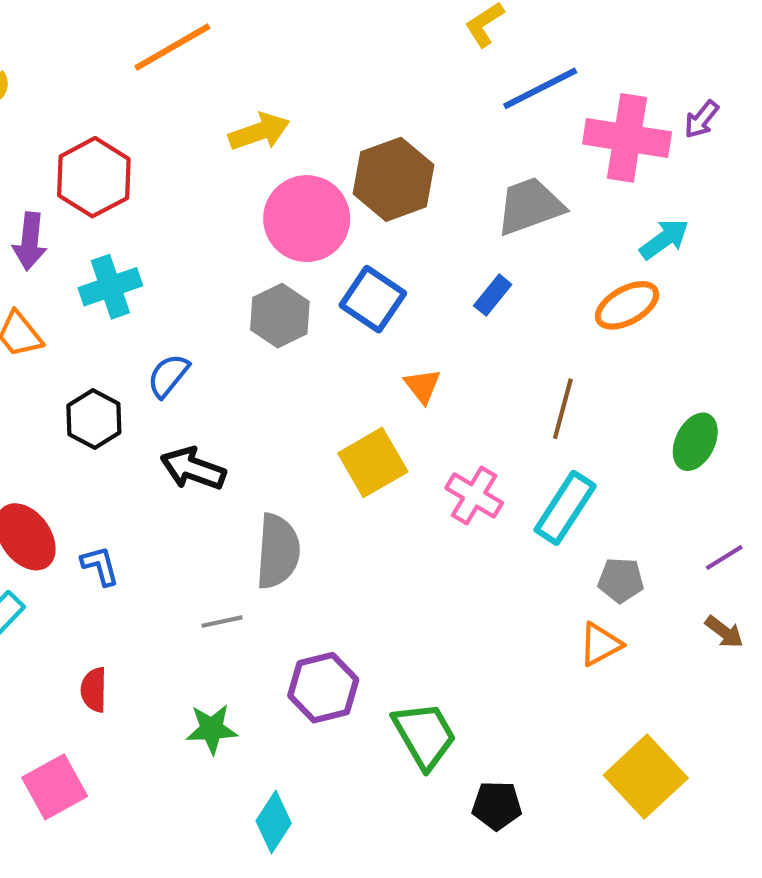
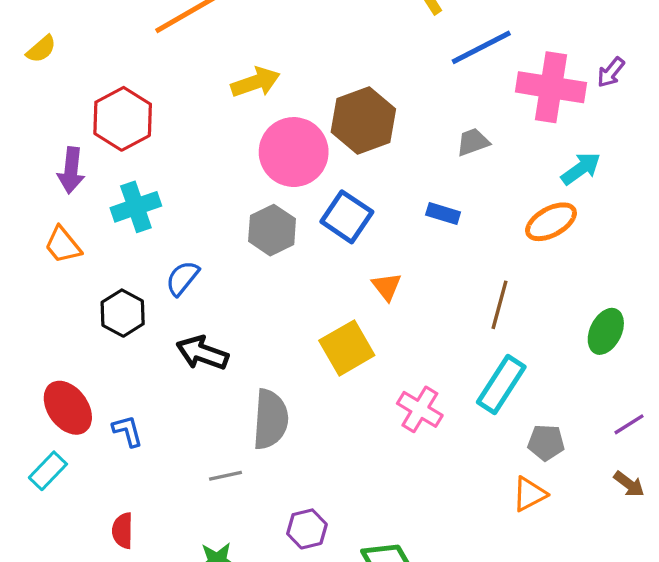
gray trapezoid: (530, 206) -> (473, 142), size x0.6
blue rectangle: (493, 295) -> (443, 213), turned 68
pink cross: (474, 495) -> (420, 409), moved
purple hexagon: (323, 688) -> (307, 529), size x0.7

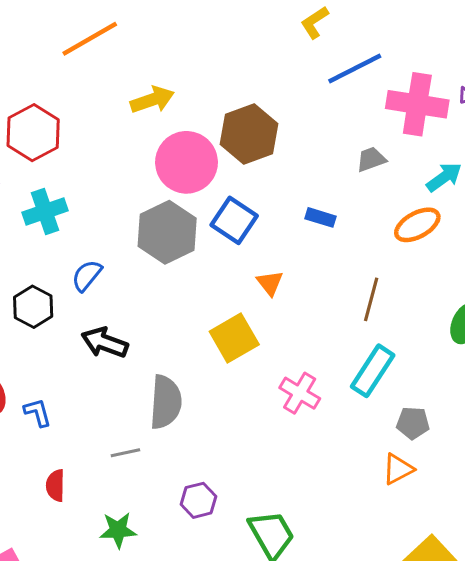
gray trapezoid: (473, 142) -> (371, 159), moved
gray hexagon: (272, 230) -> (167, 232), size x1.4
red semicircle: (123, 531) -> (55, 485), moved

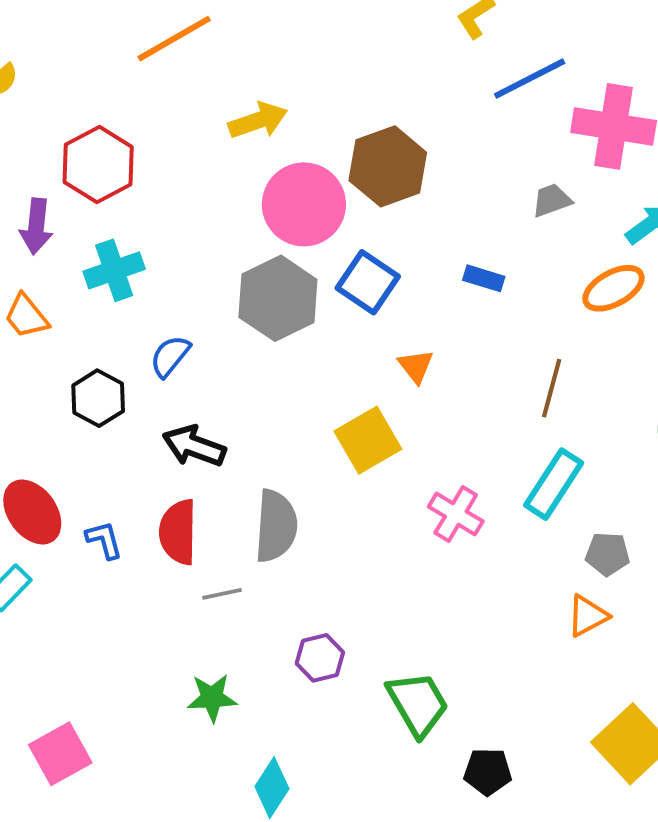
red semicircle: (55, 485) -> (178, 532), moved, size x1.5

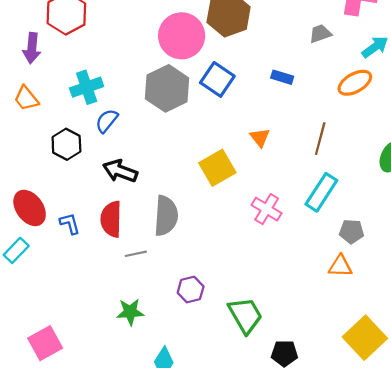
cyan cross: (114, 270) -> (87, 87), moved
orange triangle: (416, 366) -> (260, 138), moved
orange triangle: (588, 616) -> (340, 266), turned 30

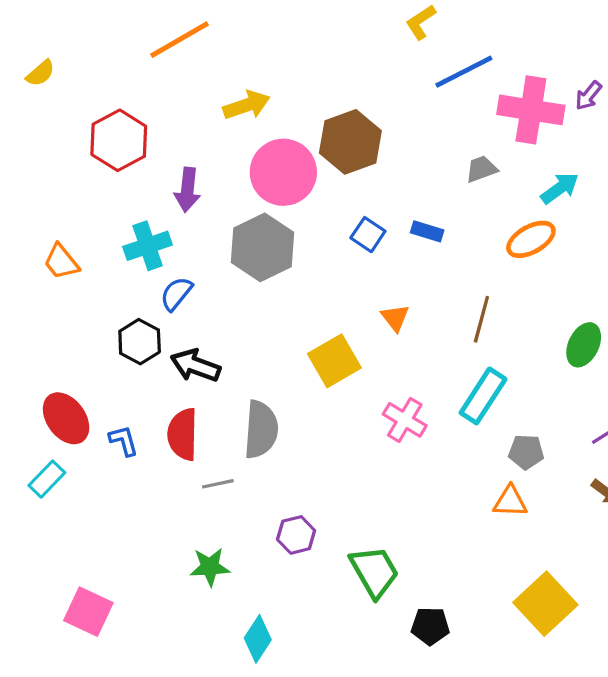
purple arrow: (32, 48) -> (187, 190), moved
blue square: (217, 79) -> (368, 235), moved, size x0.7
black hexagon: (66, 144) -> (140, 342), moved
pink square: (45, 343) -> (88, 612), turned -36

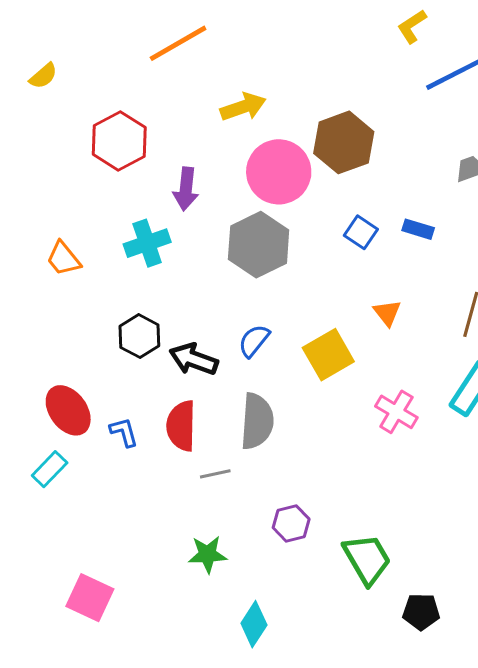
blue semicircle: (176, 294) -> (254, 341), moved

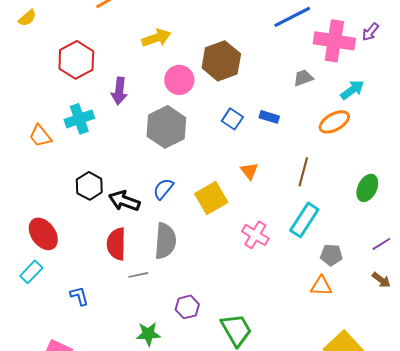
pink circle: (279, 172) -> (179, 80), size x0.7
cyan cross: (147, 243) -> (79, 119), moved
blue L-shape: (124, 432) -> (79, 296), moved
green star: (208, 554) -> (148, 334), moved

